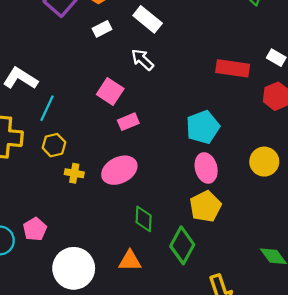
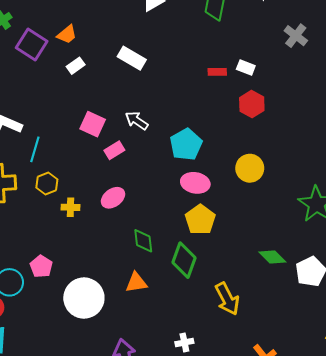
white rectangle: (148, 19) -> (132, 58), moved
white arrow: (142, 60) -> (137, 121), moved
red rectangle: (233, 68) -> (217, 72), moved, size x0.6
pink ellipse: (206, 168) -> (195, 183), turned -56
pink ellipse: (119, 170) -> (113, 198), size x0.7

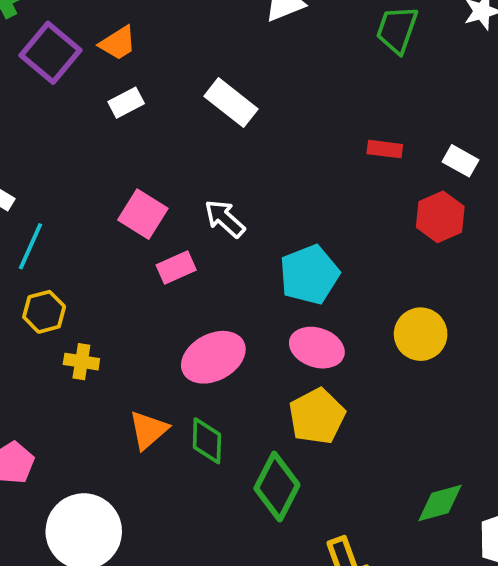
white rectangle: (246, 67) -> (461, 161), moved
pink ellipse: (113, 198) -> (213, 357), moved, size x1.4
green diamond: (272, 257) -> (440, 503), turned -68
orange triangle: (136, 282) -> (148, 430), moved, turned -40

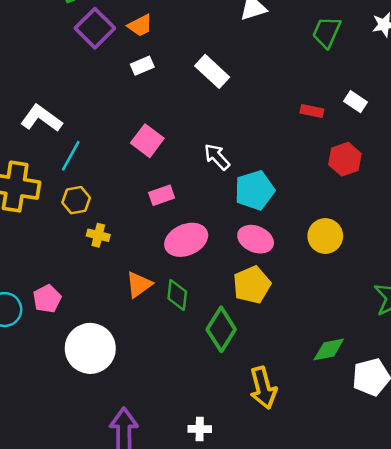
white rectangle: (461, 161) -> (355, 102), moved
white arrow: (225, 219) -> (217, 157), moved
pink rectangle: (176, 267) -> (162, 195), moved

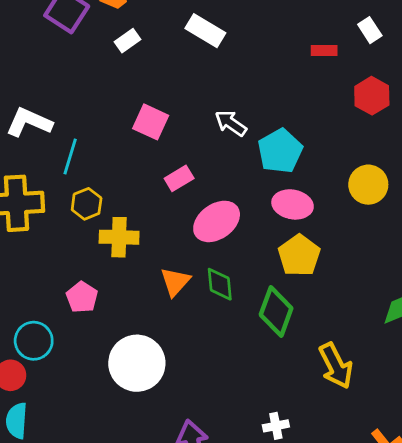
white rectangle: (355, 102) -> (370, 30), turned 35
yellow cross: (98, 235) -> (119, 237), size x1.5
pink pentagon: (47, 299) -> (82, 297), moved

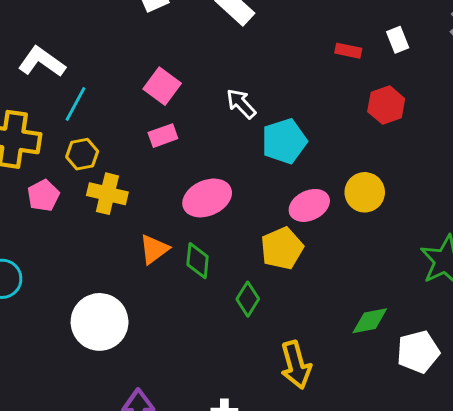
pink rectangle: (179, 178) -> (163, 136), moved
pink ellipse: (293, 204) -> (309, 205), moved, turned -48
pink pentagon: (82, 297) -> (43, 196), moved
green diamond: (276, 311) -> (248, 299), size x0.7

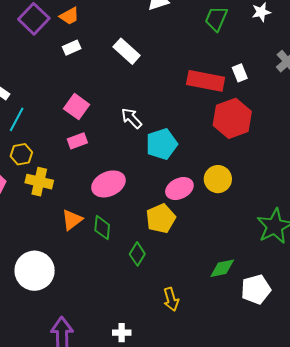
red rectangle: (348, 51) -> (206, 81), size x2.0
red hexagon: (386, 105) -> (232, 118), size x1.5
yellow arrow: (296, 365) -> (171, 299), size x0.7

